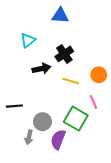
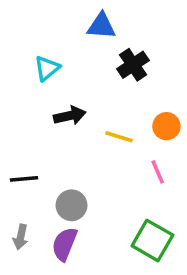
black cross: (64, 54) -> (133, 65), moved
green square: (76, 119) -> (152, 240), moved
gray arrow: (29, 137) -> (21, 237), moved
purple semicircle: (58, 139) -> (64, 244), moved

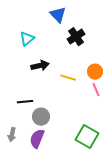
blue triangle: (101, 26) -> (58, 15), turned 42
pink line: (158, 172) -> (96, 90), moved
black line: (24, 179) -> (25, 102), moved

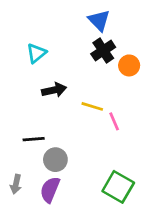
blue triangle: (58, 15) -> (99, 20), moved
orange circle: (95, 72) -> (129, 65), moved
pink line: (96, 90) -> (114, 121), moved

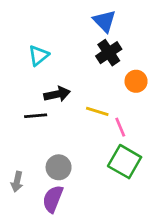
orange circle: (129, 65) -> (136, 81), moved
black line: (34, 139) -> (36, 116), moved
gray arrow: (16, 184) -> (17, 182), moved
green square: (118, 187) -> (125, 162), moved

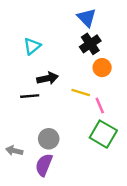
orange circle: (136, 81) -> (102, 68), moved
gray arrow: (17, 182) -> (14, 151), turned 91

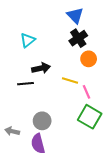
purple semicircle: (44, 165) -> (38, 144), turned -36

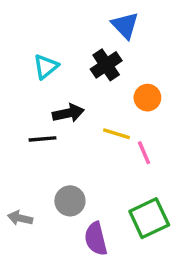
black cross: (78, 38) -> (106, 65), moved
green square: (90, 117) -> (149, 218), moved, turned 35
purple semicircle: (38, 144) -> (96, 239), moved

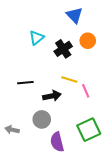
black cross: (106, 65) -> (63, 49), moved
cyan triangle: (46, 67) -> (37, 38), moved
orange circle: (147, 98) -> (88, 41), moved
black arrow: (68, 113) -> (52, 96), moved

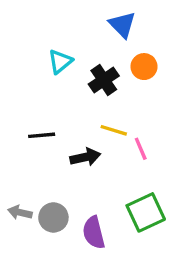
gray circle: (42, 119) -> (53, 217), moved

